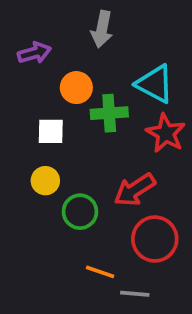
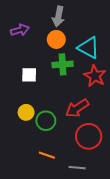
orange circle: (76, 88) -> (56, 39), moved
yellow circle: (45, 181) -> (26, 112), moved
orange line: (100, 272) -> (47, 155), moved

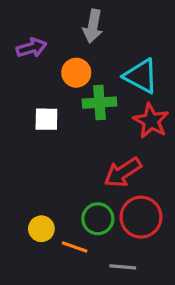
orange circle: (56, 39) -> (76, 73), moved
yellow circle: (26, 112) -> (41, 229), moved
green circle: (46, 121) -> (98, 219), moved

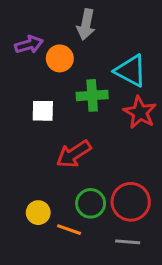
orange circle: (76, 73) -> (60, 58), moved
red arrow: (123, 172) -> (74, 154), moved
gray line: (123, 267) -> (128, 242), moved

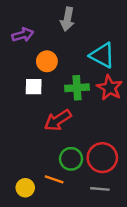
orange circle: (60, 58) -> (47, 61), moved
green cross: (92, 95) -> (77, 88), moved
yellow circle: (38, 213) -> (25, 188), moved

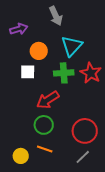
gray arrow: (67, 19) -> (56, 16), turned -36
cyan triangle: (102, 55) -> (72, 46), moved, turned 45
green circle: (71, 159) -> (44, 125), moved
gray line: (100, 189) -> (83, 157), turned -49

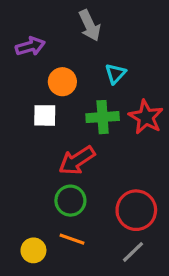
cyan triangle: (72, 46) -> (115, 74), size x0.6

